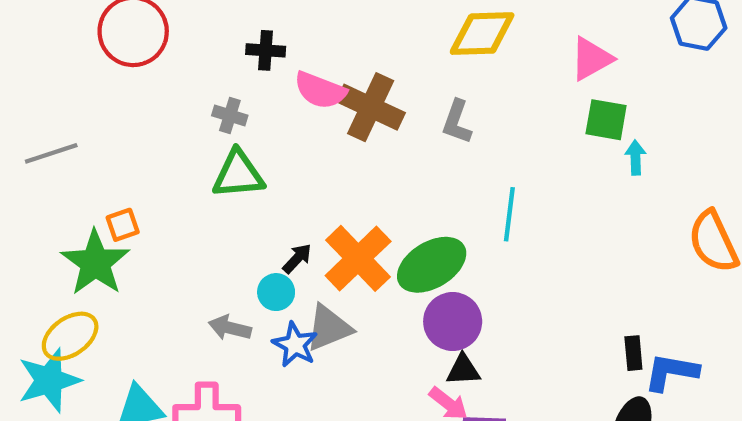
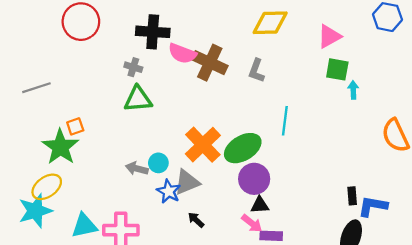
black cross: (266, 50) -> (153, 32), size x1.6
black arrow: (297, 258) -> (196, 220), moved, turned -90
gray arrow: (230, 328) -> (137, 169), moved

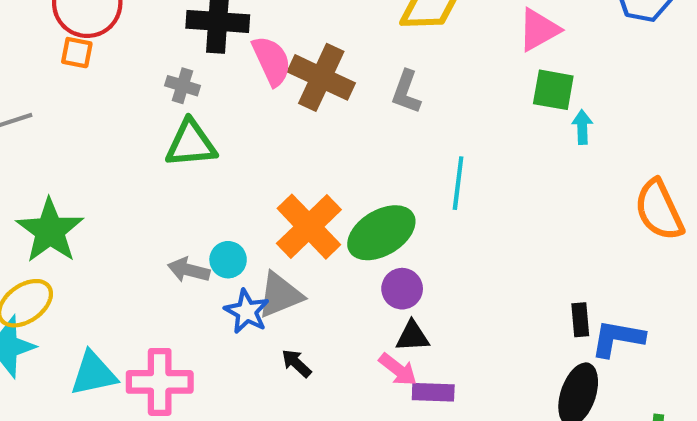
pink semicircle: (182, 53) -> (272, 61), turned -136
orange square: (75, 126) -> (77, 53), moved, turned 30
purple circle: (254, 179) -> (402, 289), size x0.7

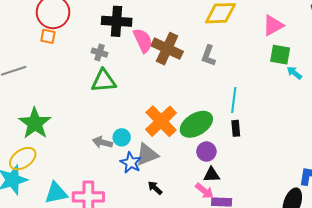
cyan arrow: (582, 127) -> (294, 73), turned -49
black rectangle: (580, 320) -> (236, 128), moved

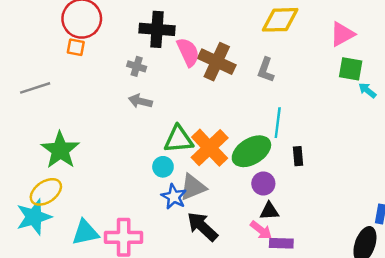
green triangle: (103, 81) -> (179, 139), moved
cyan line: (234, 100) -> (278, 123), moved
gray arrow: (102, 142) -> (140, 101), moved
black arrow: (155, 188) -> (202, 227), size x1.8

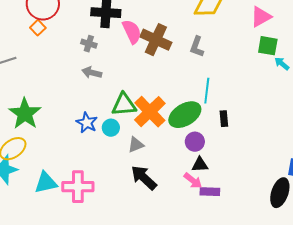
orange square: (76, 47) -> (38, 28), turned 35
gray triangle: (193, 187) -> (136, 145), size x0.7
blue star: (174, 197) -> (87, 123), moved

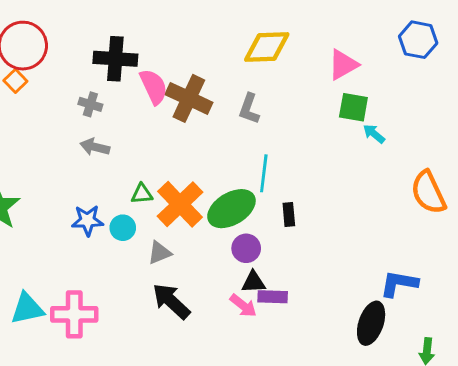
green triangle: (124, 105) -> (142, 194), size x0.6
blue star: (87, 123) -> (87, 220), turned -30
purple rectangle: (210, 192) -> (273, 297), moved

